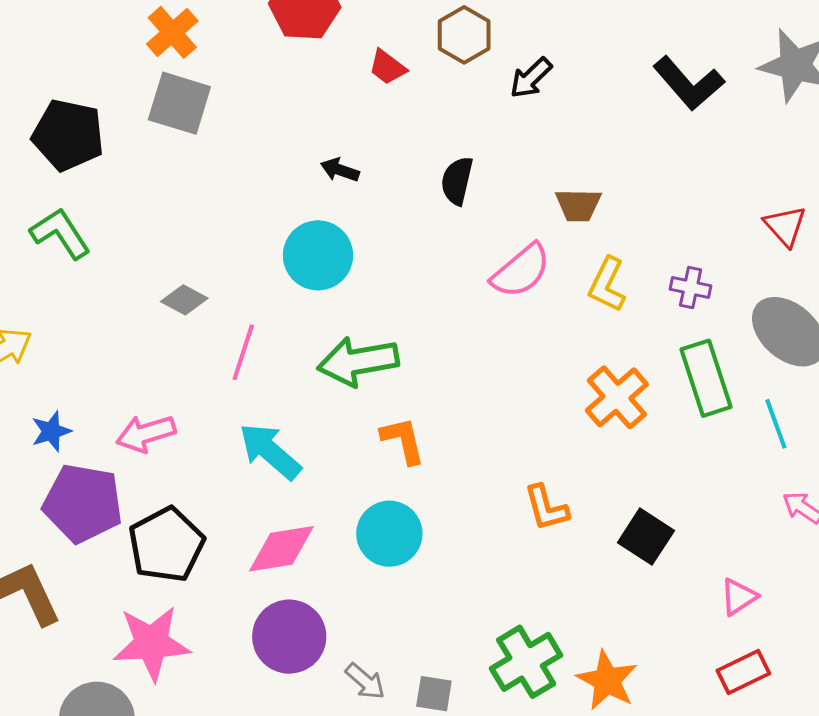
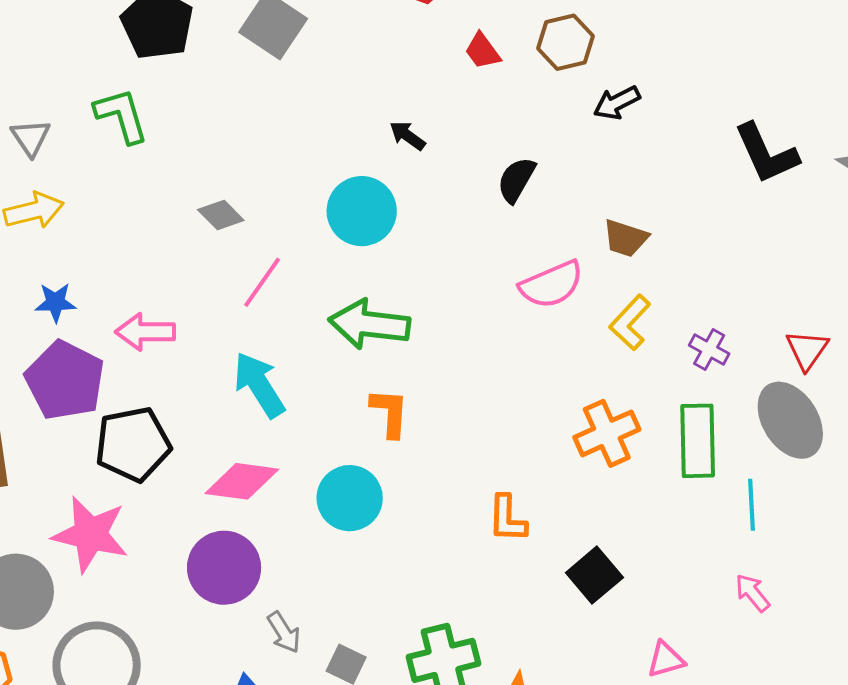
red triangle: (785, 226) -> (807, 350), moved

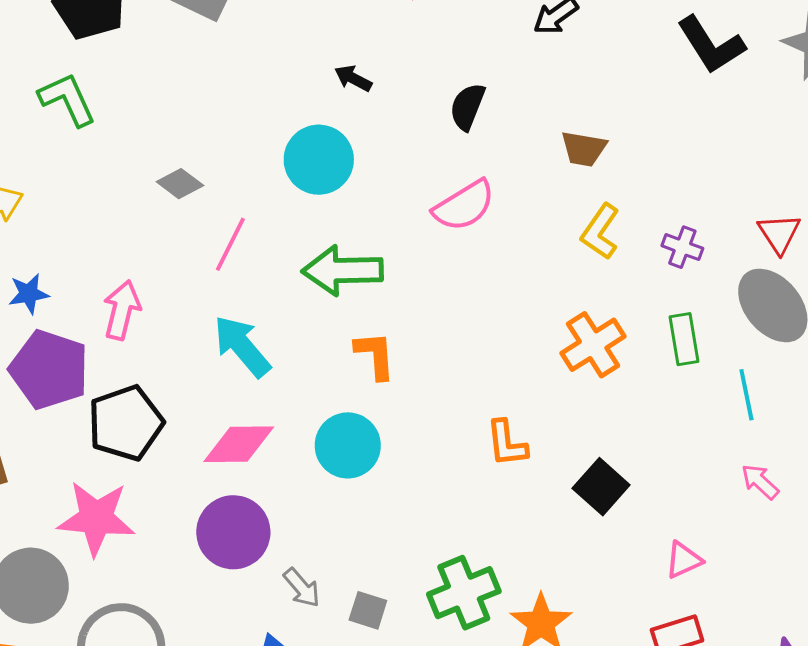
pink semicircle: (551, 285) -> (464, 206), moved
pink arrow: (145, 332) -> (122, 310), turned 112
green rectangle: (698, 441) -> (684, 339), size x0.7

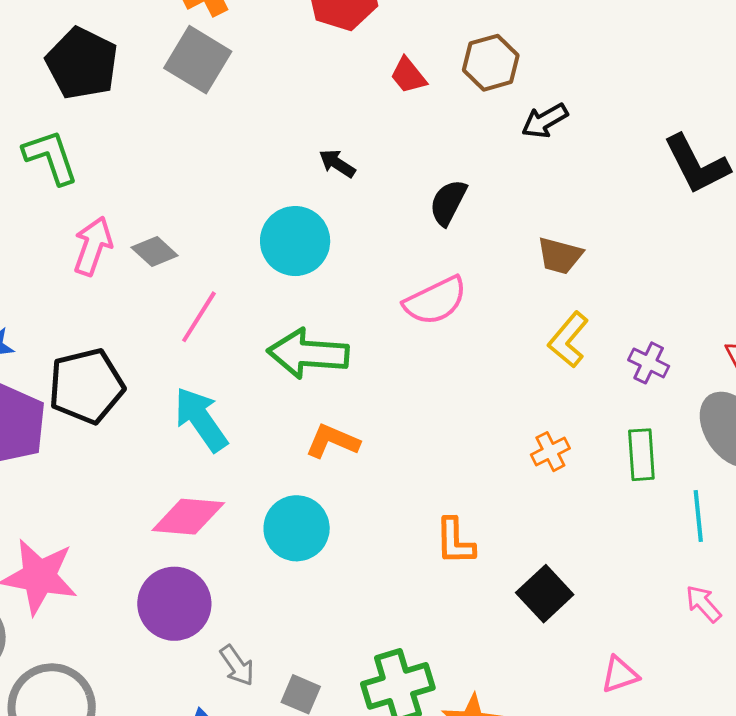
pink arrow: (122, 310) -> (93, 246), moved
orange cross: (593, 345) -> (550, 452), size x0.6
orange L-shape: (375, 355) -> (332, 441), turned -68
black pentagon: (126, 423) -> (86, 386), moved

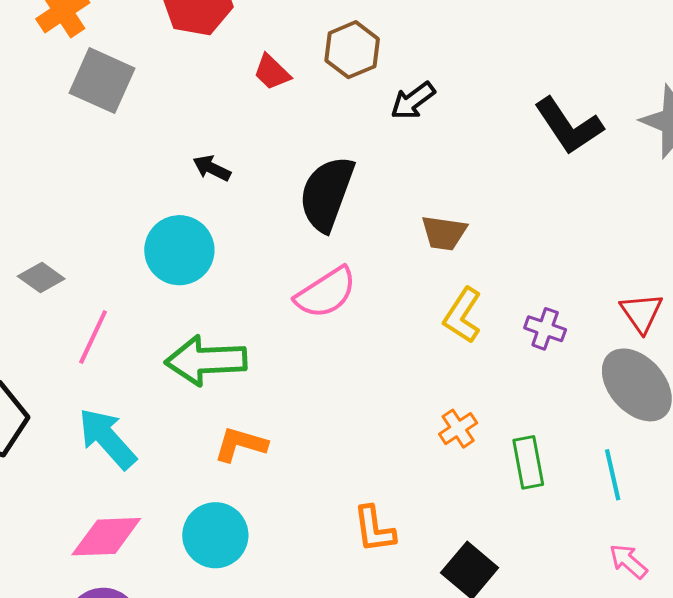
gray square: (198, 60) -> (102, 81), moved
black semicircle: (448, 202) -> (327, 194), size x1.6
green rectangle: (641, 455) -> (528, 462), moved

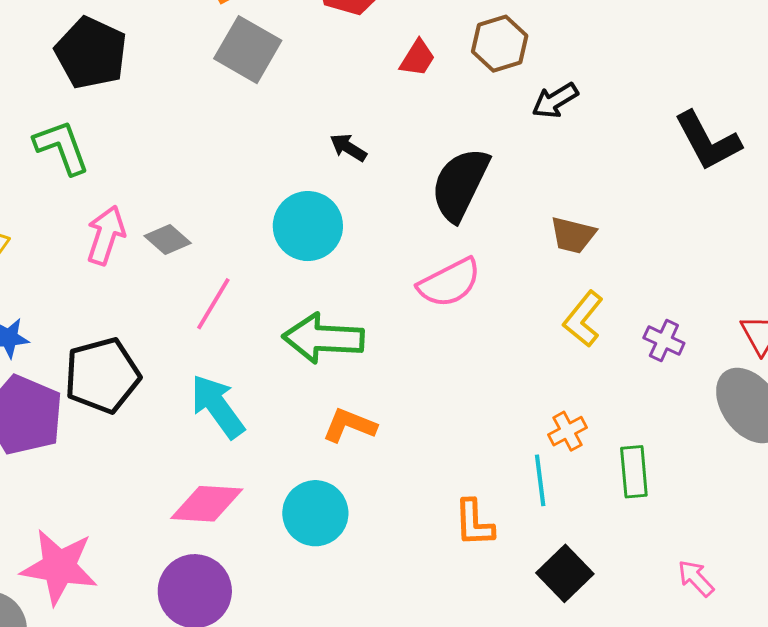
red trapezoid: (272, 72) -> (418, 58), turned -108
cyan line: (613, 475) -> (540, 480), moved
pink arrow: (628, 561) -> (696, 578), moved

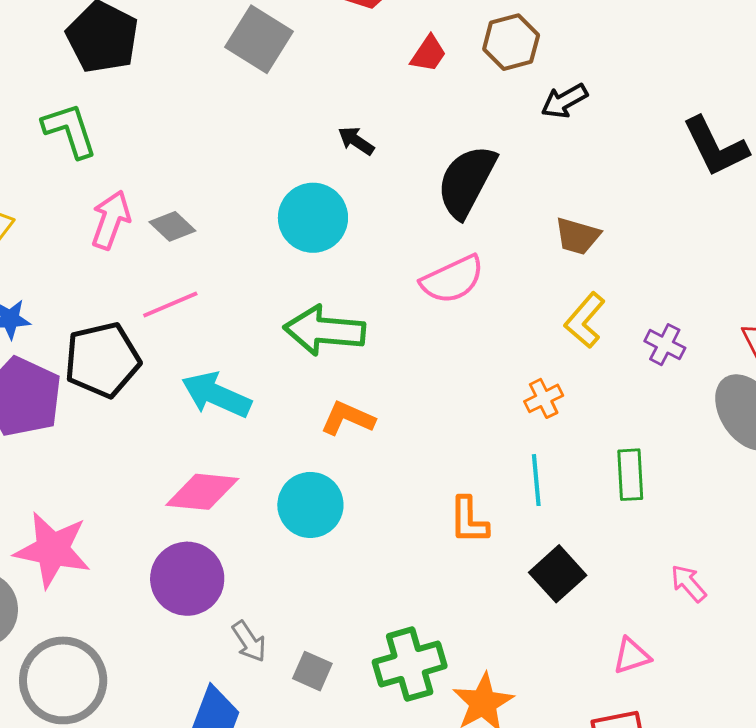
pink line: (213, 304) -> (170, 305), moved, turned 34
cyan arrow: (217, 406) -> (216, 395), turned -32
orange cross: (568, 431) -> (544, 398), moved

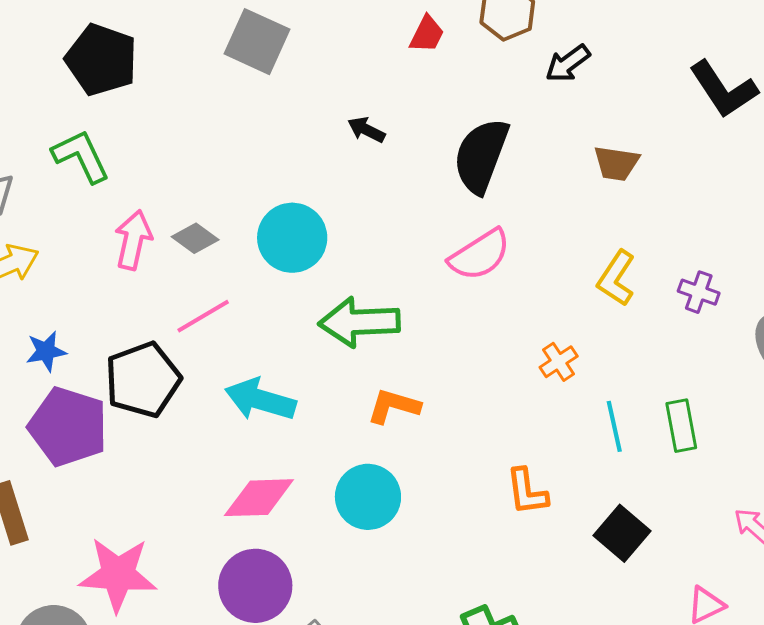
cyan circle: (313, 218) -> (292, 238), moved
brown trapezoid: (578, 236) -> (616, 163), moved
orange cross: (544, 398) -> (559, 362), moved
cyan line: (536, 480) -> (614, 426), moved

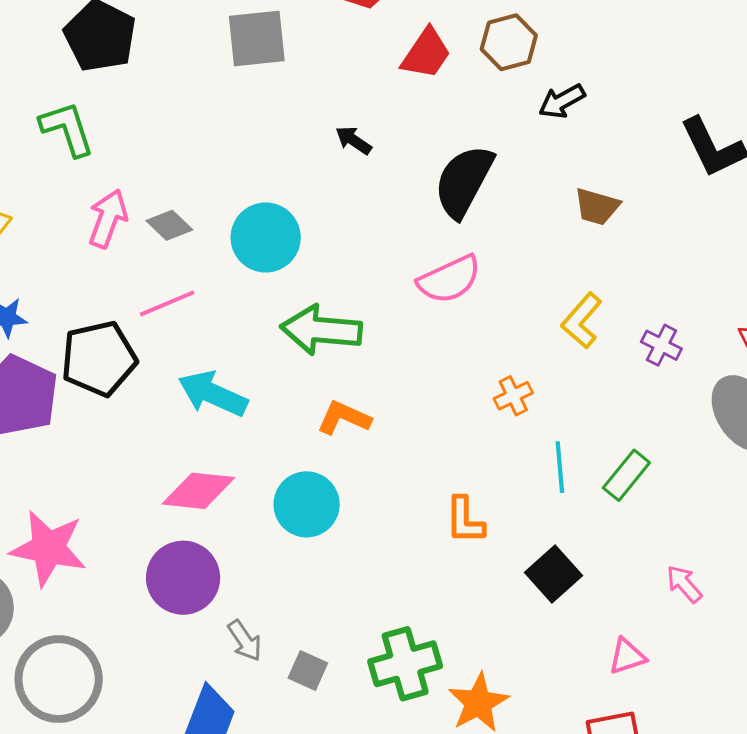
red trapezoid: (427, 34) -> (426, 54), size x1.4
gray square: (257, 42) -> (257, 38), turned -38
green rectangle: (681, 426) -> (626, 475), turned 42

